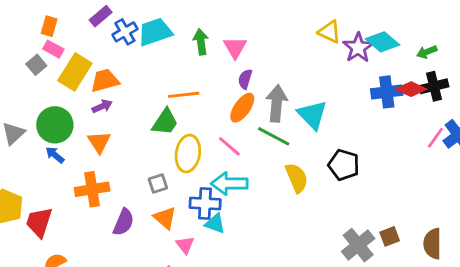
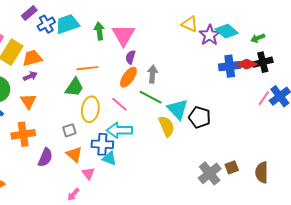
pink triangle: (235, 48) -> (123, 35), size x1.4
gray arrow: (277, 103) -> (153, 74), size x0.7
cyan triangle: (312, 115) -> (178, 109), moved

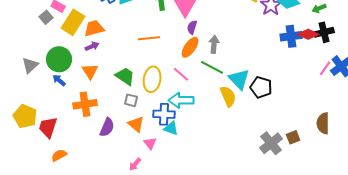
green trapezoid: (74, 87) -> (125, 76), moved, turned -90
gray square: (69, 130) -> (131, 100), turned 32
brown semicircle: (262, 172) -> (323, 123), moved

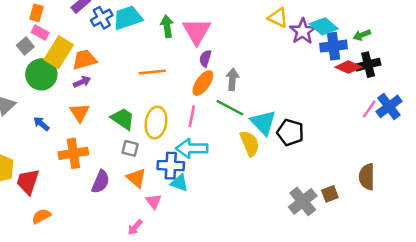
blue cross: (291, 36) -> (334, 46), moved
green circle: (59, 59) -> (41, 74), moved
pink line: (181, 74) -> (192, 116), turned 60

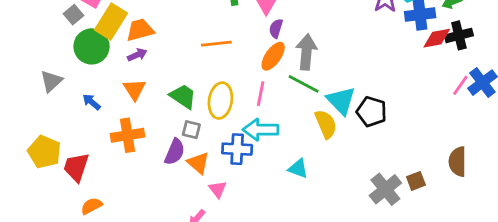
red diamond: (348, 67) -> (437, 38), turned -35
gray arrow: (232, 79) -> (306, 52), size x1.4
purple semicircle: (101, 182) -> (175, 152), moved
cyan triangle: (179, 183) -> (298, 168), moved

